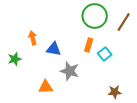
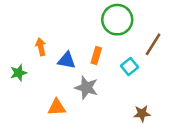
brown line: (124, 22) -> (153, 44), moved
orange rectangle: (89, 45) -> (96, 55), moved

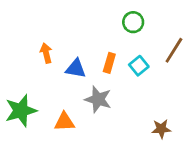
green circle: (117, 20) -> (133, 22), size x0.6
cyan square: (130, 67) -> (139, 66), moved
green star: (19, 73) -> (21, 111), moved, size x1.6

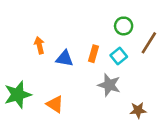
green circle: (133, 22) -> (124, 26), moved
gray star: (98, 99) -> (109, 85), moved
orange triangle: (64, 122) -> (55, 104), turned 36

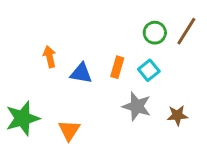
brown line: (149, 43) -> (186, 31), moved
orange triangle: (55, 104) -> (69, 130), turned 30
brown star: (138, 110) -> (177, 115), moved

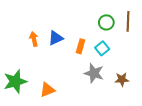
brown line: (186, 31) -> (128, 21), turned -30
blue triangle: (81, 73) -> (56, 38), moved, turned -35
orange triangle: (69, 130) -> (47, 90), turned 35

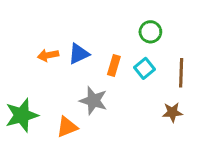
brown line: (128, 21) -> (181, 73), moved
orange arrow: (34, 39) -> (48, 55), turned -88
gray star: (94, 73) -> (93, 101), moved

